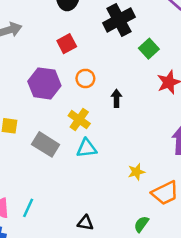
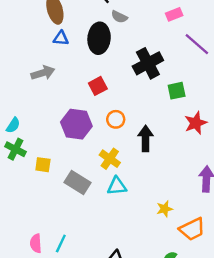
green square: (149, 49) -> (177, 91), turned 30
black arrow: (116, 98) -> (146, 138), size x1.5

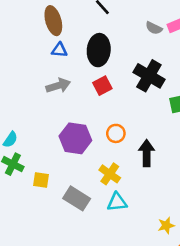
gray semicircle: (119, 17) -> (154, 28), moved
black cross: (148, 63) -> (149, 76), turned -32
gray arrow: (43, 73) -> (58, 86), moved
red square: (98, 86) -> (102, 86), moved

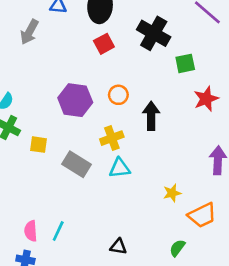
gray arrow: (58, 86) -> (29, 32), moved, turned 135
yellow cross: (110, 174) -> (112, 138), turned 35

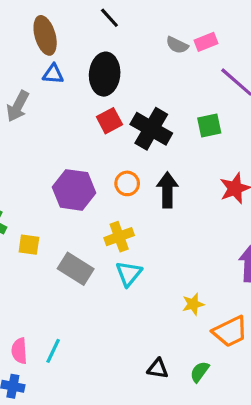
black cross: (154, 33) -> (151, 129), moved
green square: (185, 63) -> (209, 126), moved
black arrow: (151, 116) -> (167, 190), moved
cyan triangle: (120, 168) -> (129, 274), turned -45
black triangle: (118, 247) -> (158, 369), moved

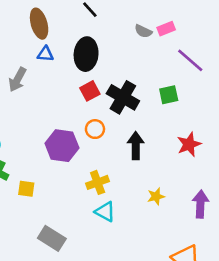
orange circle: (127, 183) -> (95, 129), moved
gray rectangle: (76, 269) -> (52, 238), moved
cyan triangle: (129, 274) -> (105, 212), turned -40
yellow star: (193, 304) -> (156, 196), moved

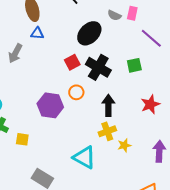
pink rectangle: (166, 29) -> (132, 13), turned -56
black ellipse: (86, 54) -> (89, 33), moved, turned 40
yellow cross: (98, 182) -> (107, 131), moved
cyan triangle: (105, 212) -> (84, 157), size x1.4

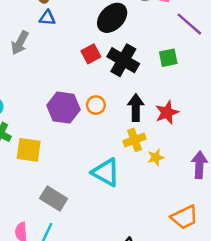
orange circle: (76, 92) -> (96, 105), moved
red star: (150, 104) -> (167, 113), moved
yellow square: (22, 139) -> (29, 150), size x1.5

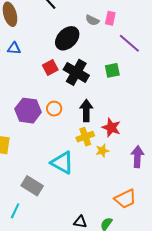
blue triangle: (47, 18) -> (14, 48), moved
red star: (167, 113) -> (111, 128), moved, turned -30
gray rectangle: (54, 198) -> (32, 186), moved

